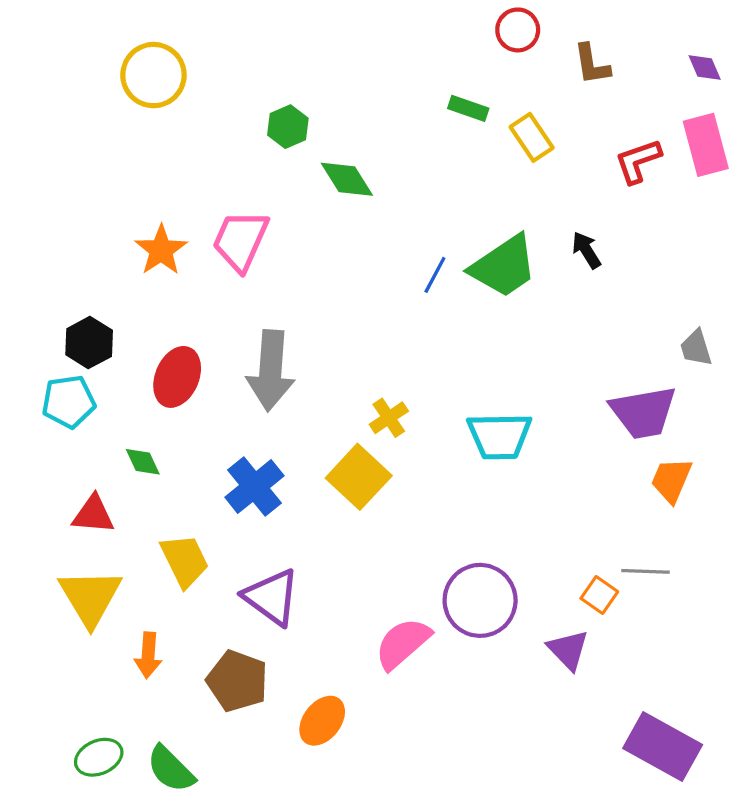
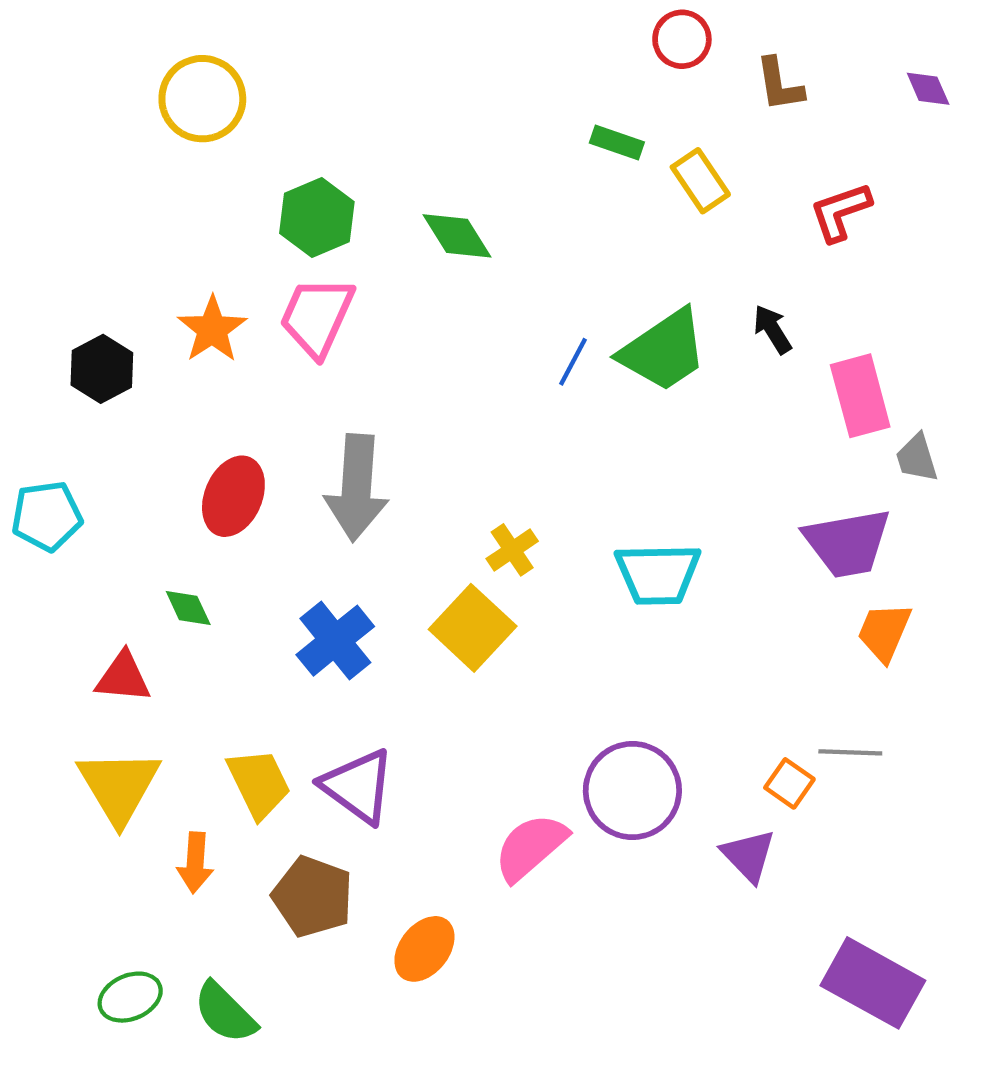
green hexagon: (288, 127) -> (317, 217), moved, size x1.4
pink rectangle: (706, 145) -> (860, 396), moved
black hexagon: (89, 343) -> (102, 369), moved
cyan pentagon: (69, 402) -> (47, 516), moved
yellow trapezoid: (185, 561) -> (259, 783), moved

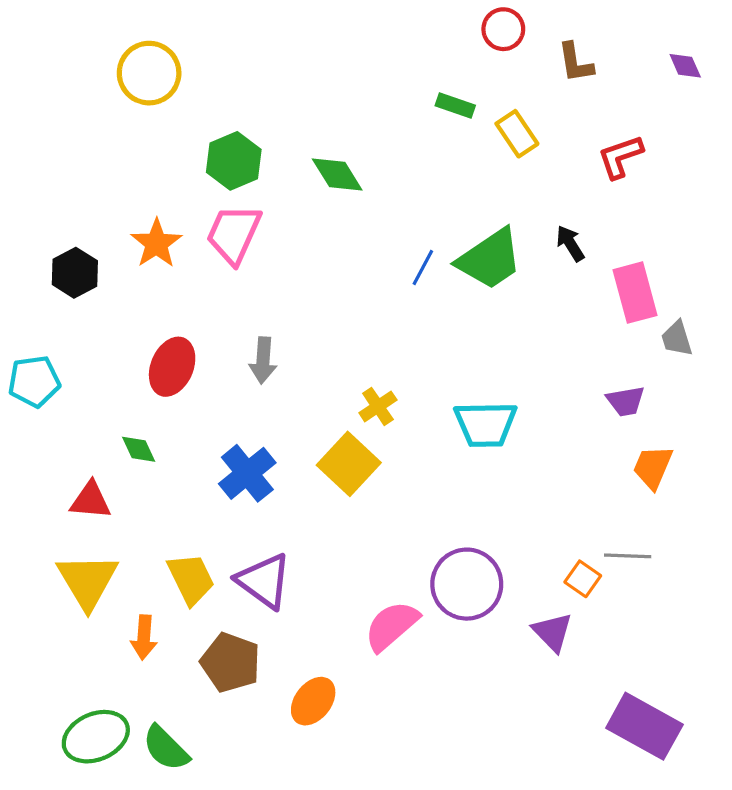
gray arrow: (357, 488) -> (263, 360), size x0.6
purple trapezoid: (847, 543) -> (626, 401), size x0.6
green ellipse: (130, 997) -> (96, 737), size x1.4

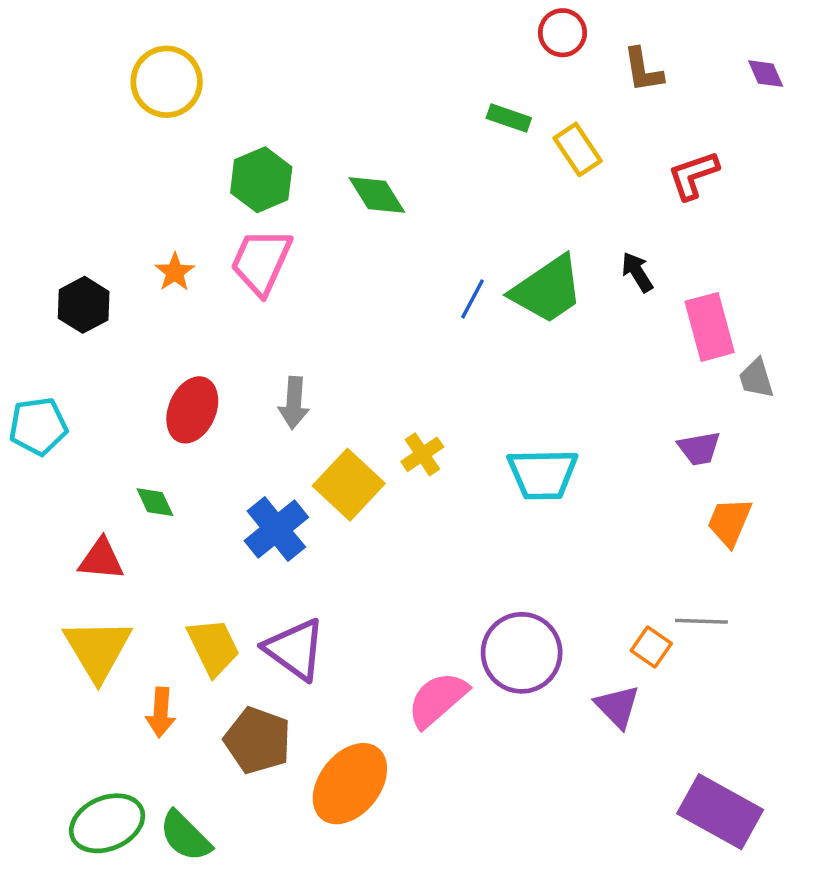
orange star: (156, 243) -> (175, 272), size x0.7
yellow square: (349, 464) -> (349, 485), moved
orange ellipse: (313, 701) -> (350, 784), size x1.5

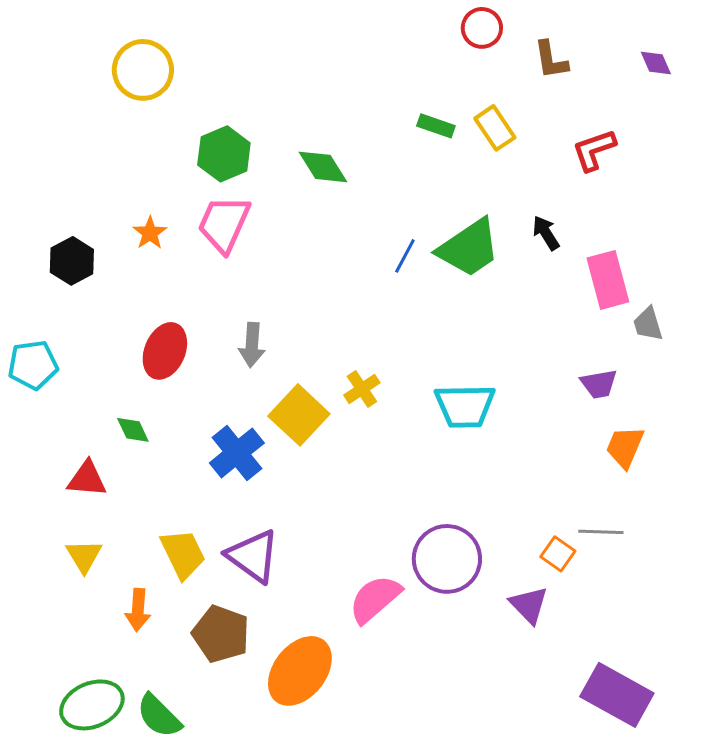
green rectangle: (509, 118) -> (436, 126), moved
yellow triangle: (98, 649) -> (84, 556), size x0.6

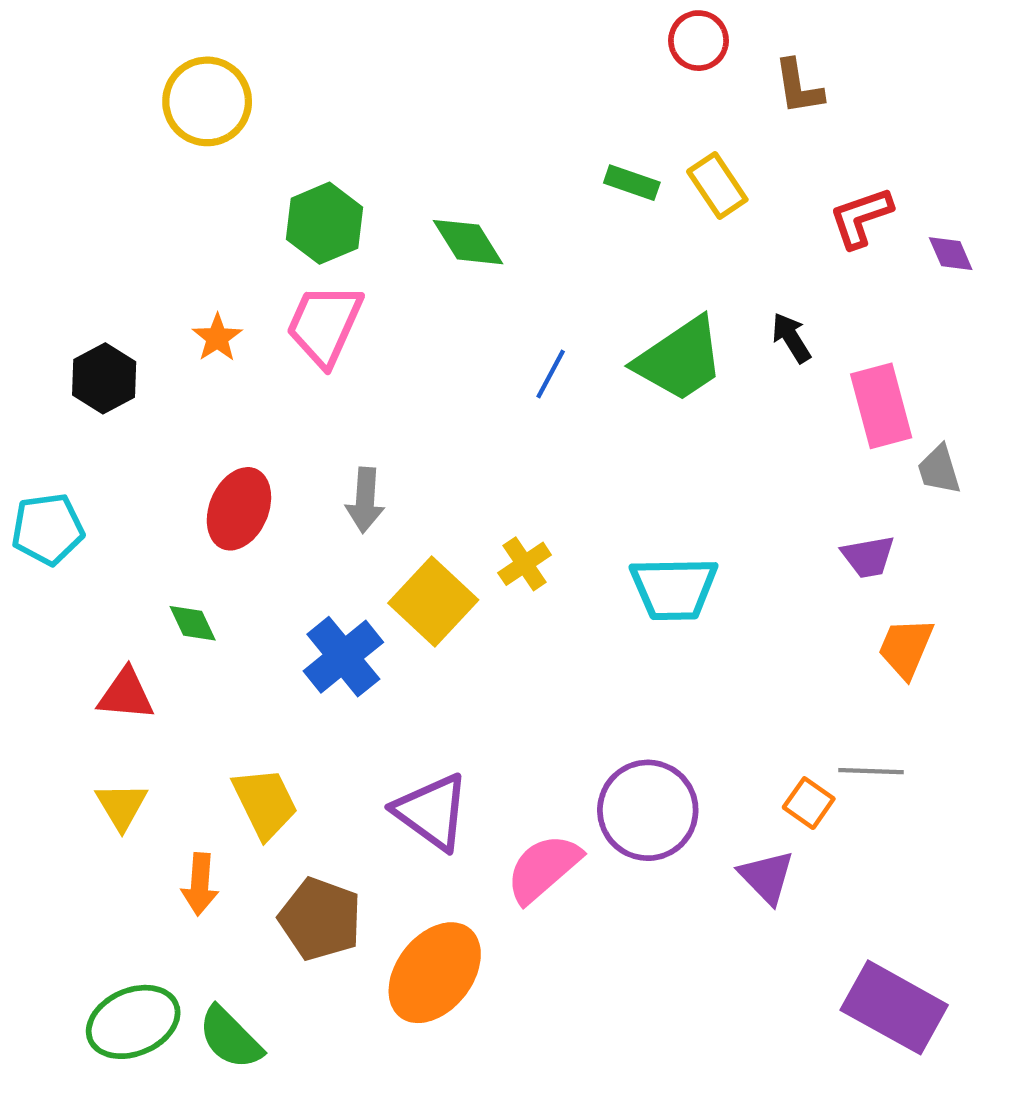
purple diamond: (656, 63) -> (951, 254), moved
blue line: (405, 256) -> (551, 374), moved
purple triangle: (253, 556) -> (432, 812), moved

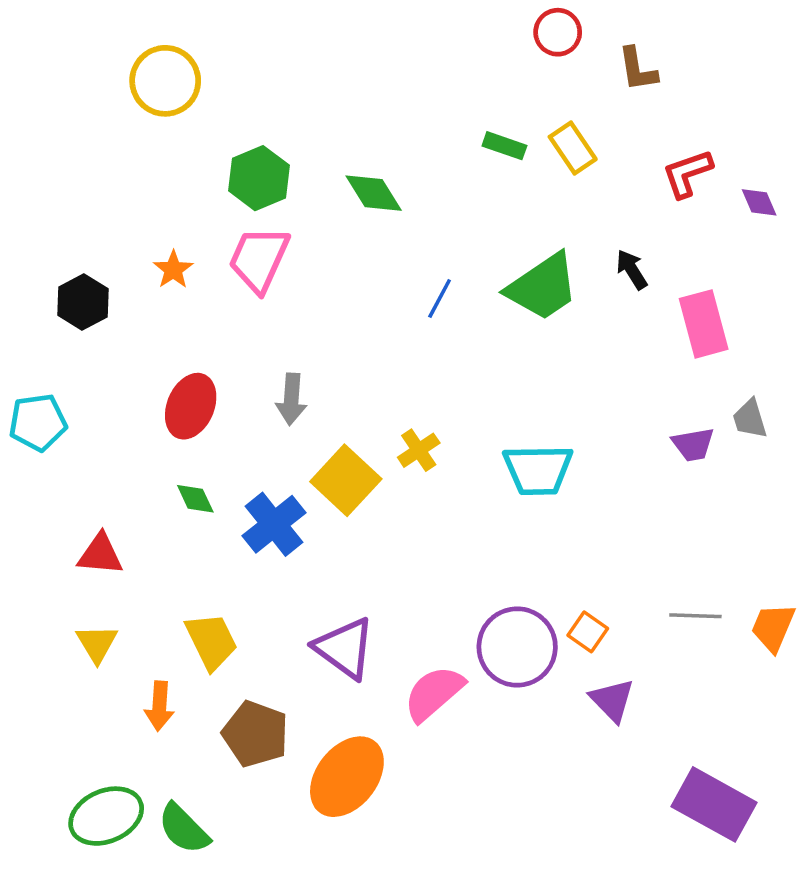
gray trapezoid: (939, 470) -> (750, 419), moved
green diamond: (193, 623) -> (195, 499), moved
orange trapezoid: (906, 648) -> (773, 627), moved
orange square: (809, 803) -> (588, 632), moved

